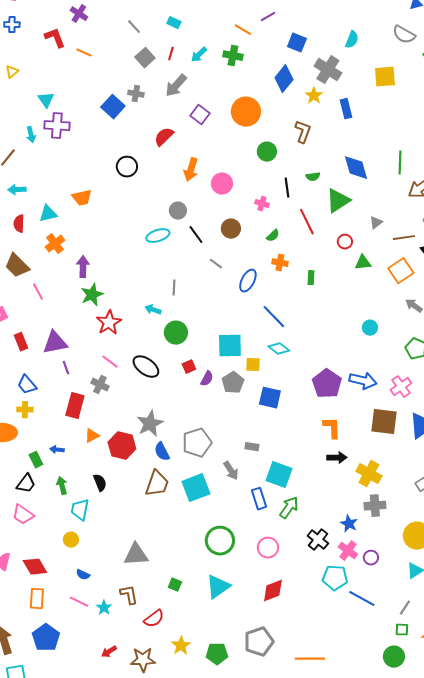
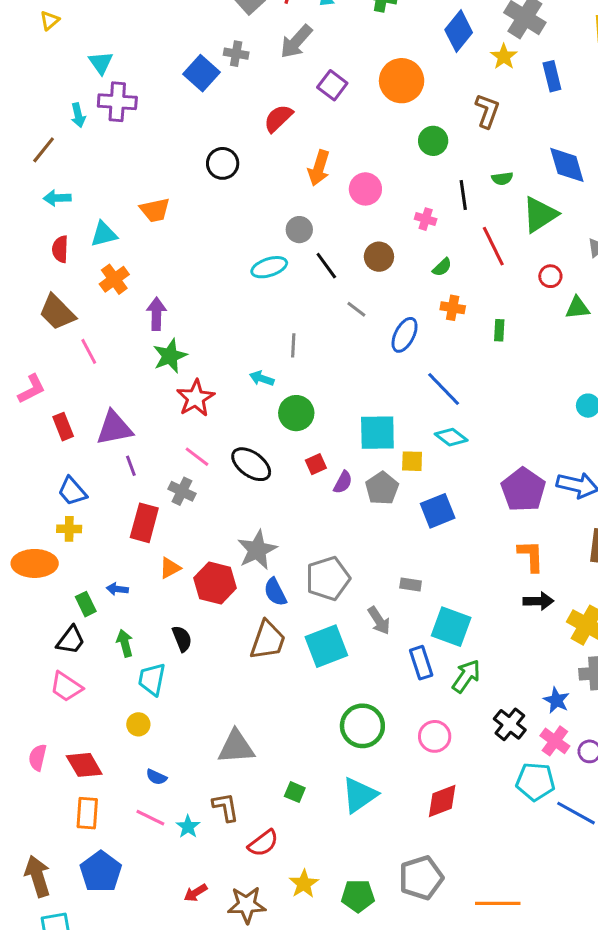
blue square: (270, 398) -> (438, 511), turned -35

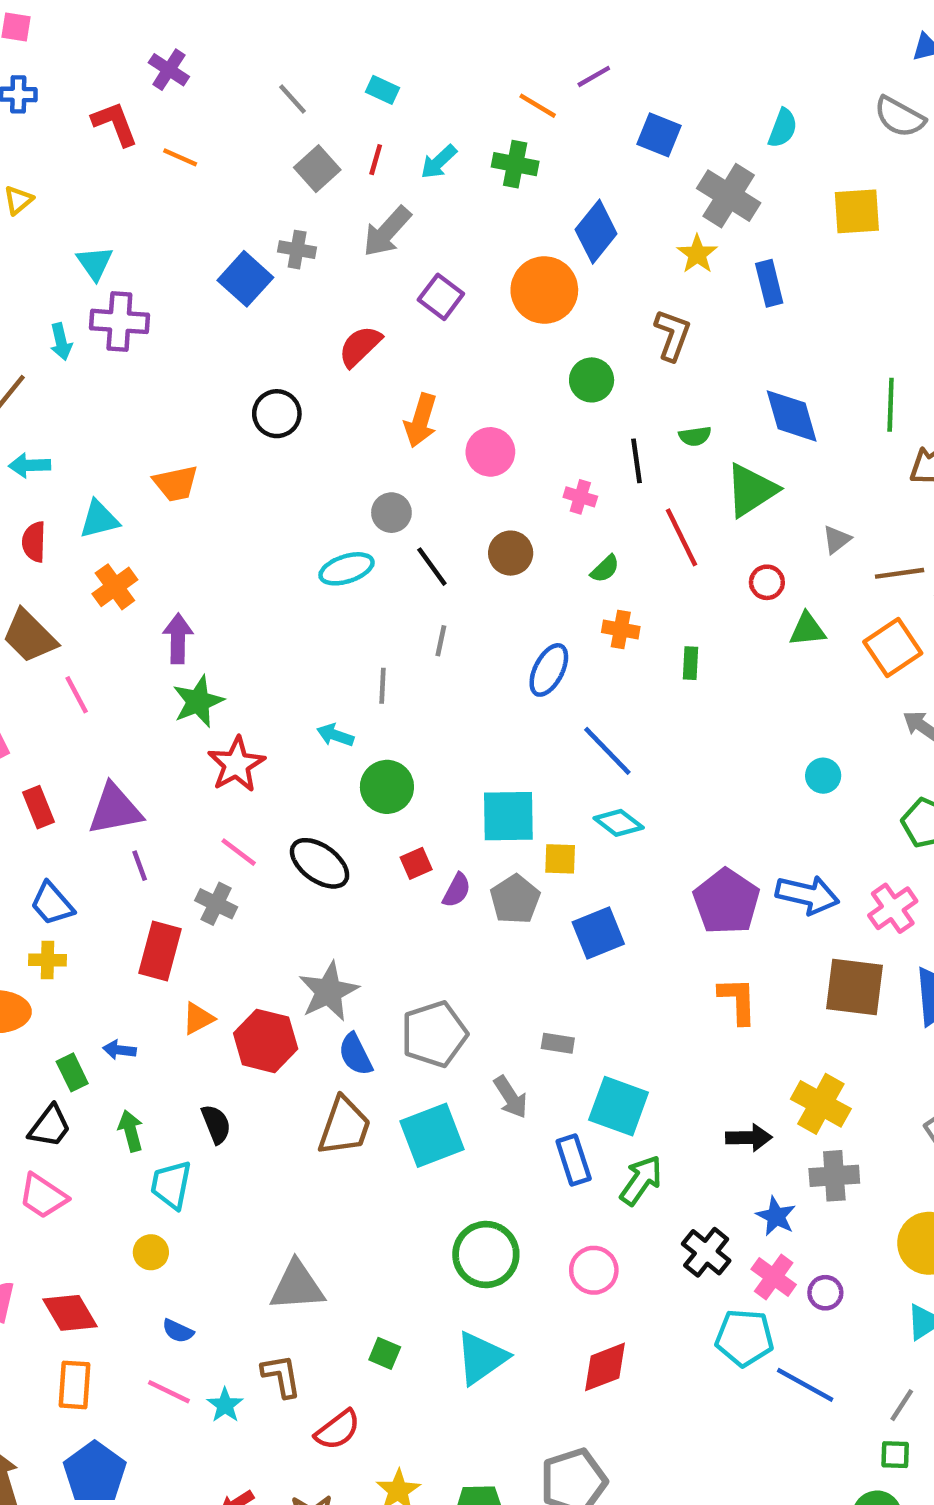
blue diamond: (459, 31) -> (596, 232), moved
gray line: (356, 309) -> (441, 641), moved, turned 65
black arrow: (538, 601) -> (749, 1138), moved

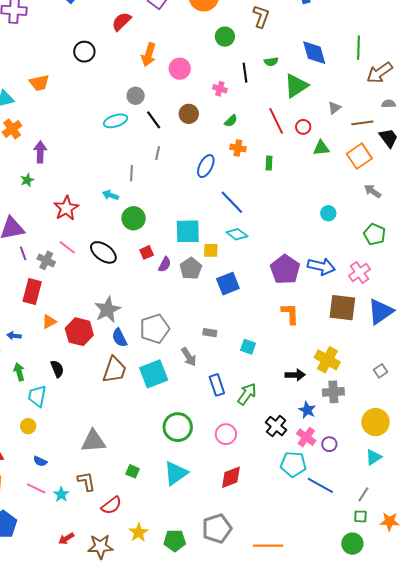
red line: (681, 537) -> (276, 121), moved
green star: (198, 701) -> (27, 180), moved, size x0.6
gray cross: (216, 904) -> (46, 260), moved
cyan square: (619, 1106) -> (248, 347), moved, size x0.6

